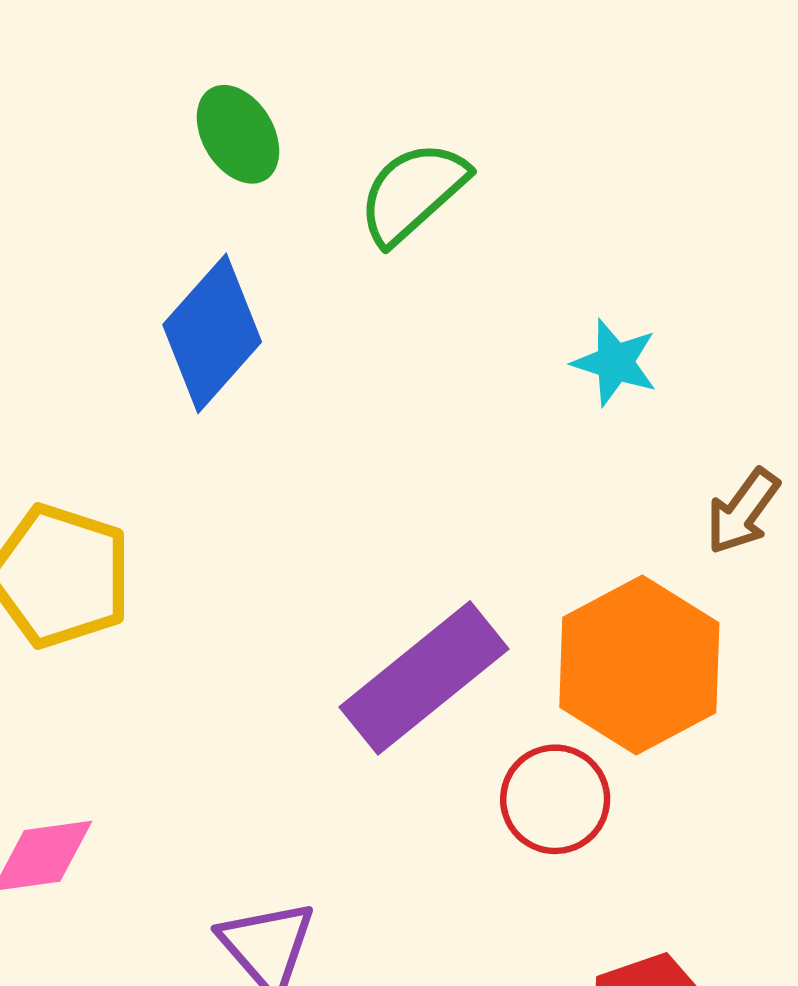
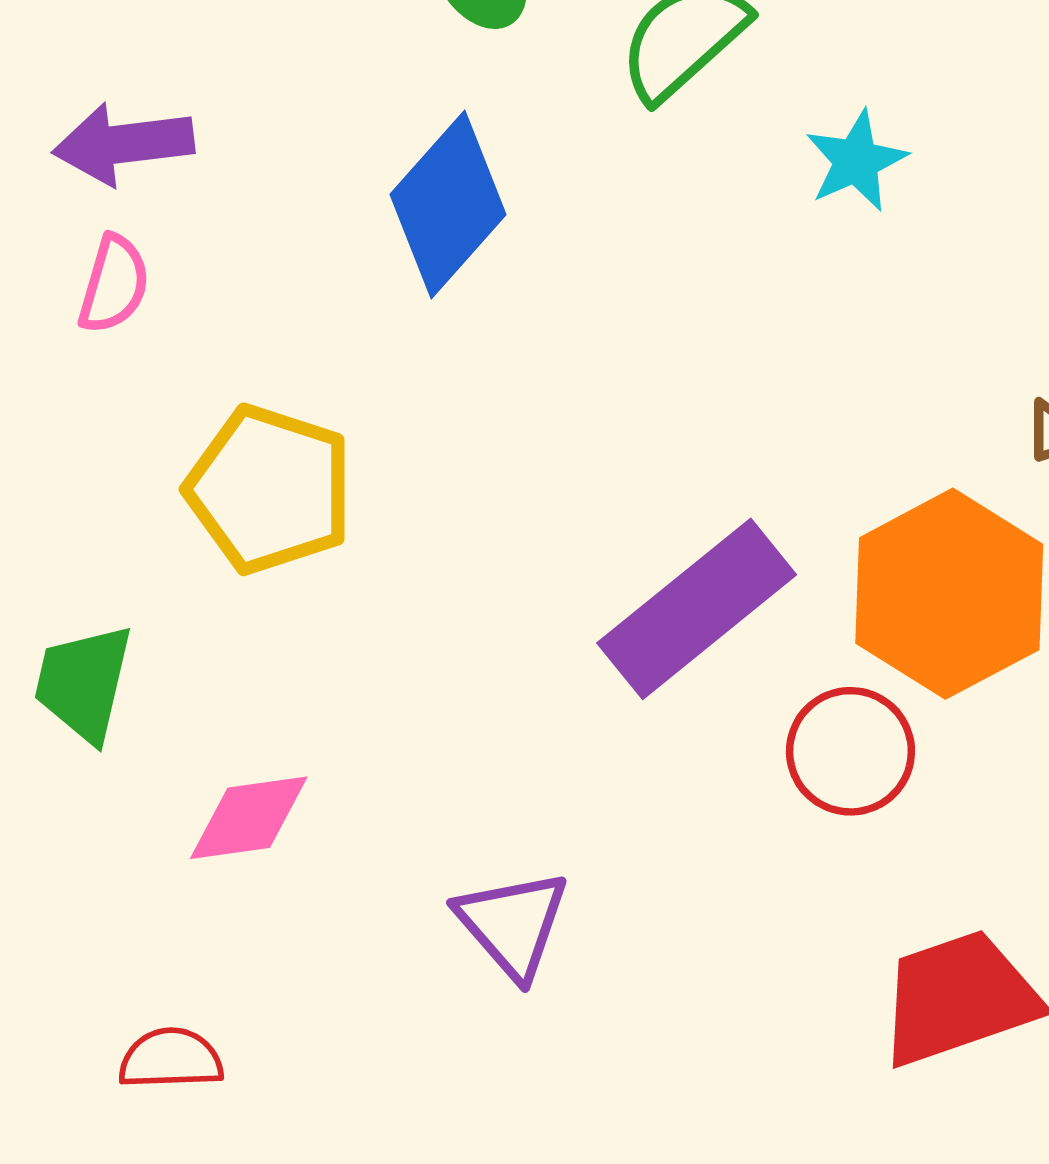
cyan star: (615, 362) -> (856, 161), moved, turned 30

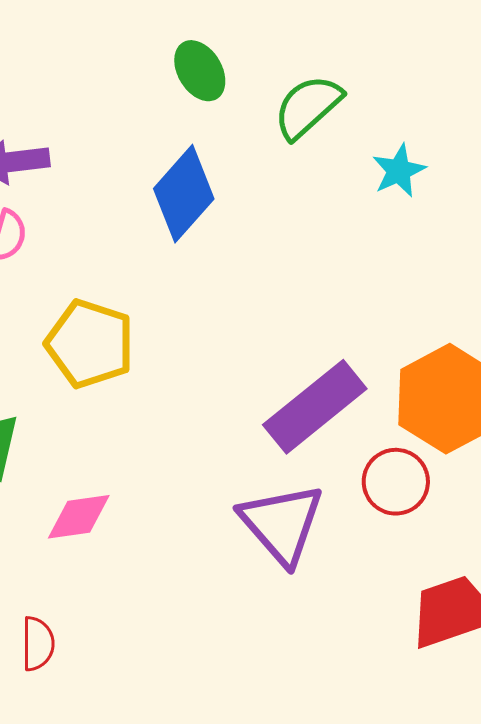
purple triangle: (513, 924) -> (282, 524), moved, size x1.4
red semicircle: (171, 1059) -> (38, 644), turned 92

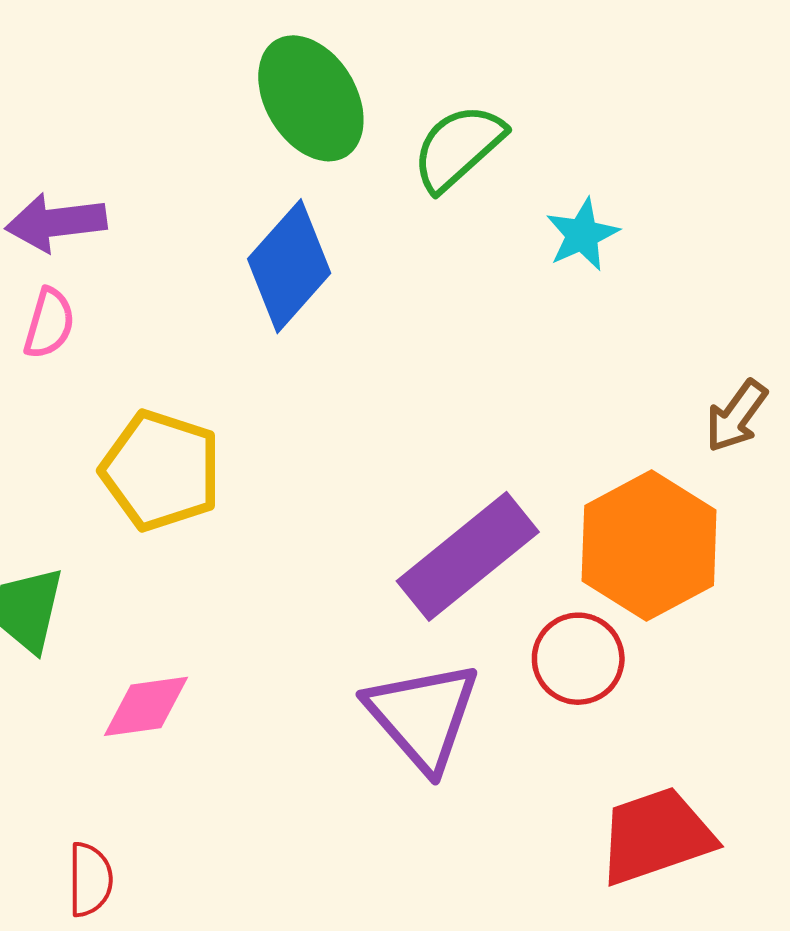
green ellipse: (200, 71) -> (311, 98), size x1.5

